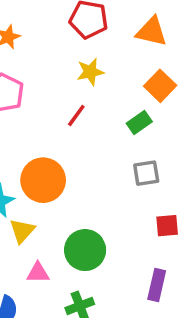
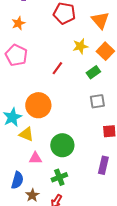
orange triangle: (151, 32) -> (100, 20), turned 36
yellow star: (90, 72) -> (80, 46), moved
yellow triangle: (22, 231) -> (26, 134), turned -49

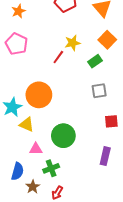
yellow star: (80, 46) -> (73, 43), moved
green cross: (59, 177) -> (51, 168), moved

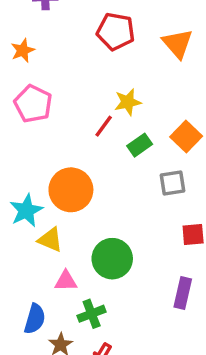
orange star: (18, 11) -> (23, 50), moved
orange square: (107, 40) -> (186, 136), moved
green rectangle: (95, 61) -> (140, 145), moved

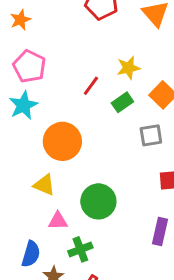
yellow star: (128, 102) -> (128, 68), moved
cyan star: (26, 210) -> (23, 105), moved

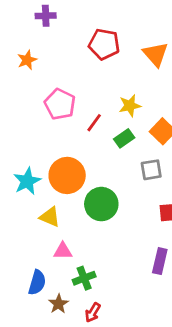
pink pentagon: (29, 66) -> (60, 104), moved
cyan star: (23, 105) -> (27, 181), moved
green circle: (98, 201) -> (101, 204), moved

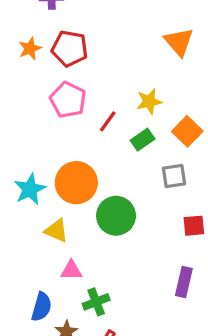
red pentagon: (104, 44) -> (70, 48), moved

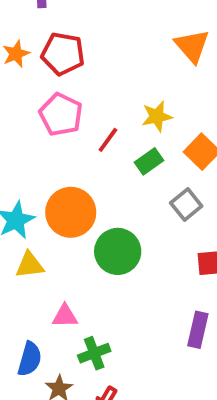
gray square: (174, 176) -> (186, 204), turned -30
yellow triangle: (56, 231) -> (30, 265), moved, turned -30

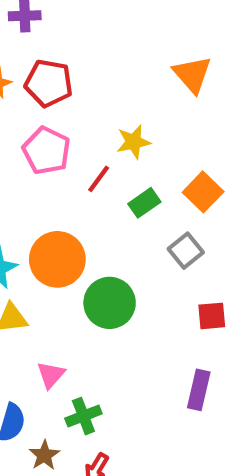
yellow star: (157, 116) -> (133, 142), moved
pink triangle: (65, 316) -> (51, 375), turned -48

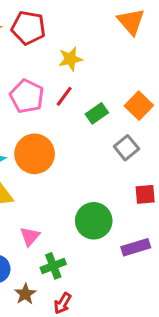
yellow star: (133, 142) -> (70, 59), moved
pink pentagon: (46, 151) -> (27, 96), moved
green circle: (110, 303) -> (94, 221), moved
purple rectangle: (199, 390) -> (136, 247), turned 60

